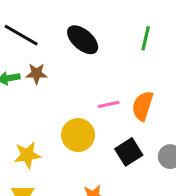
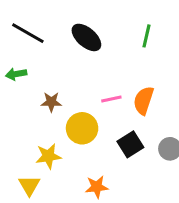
brown star: (37, 74) -> (51, 102), moved
yellow star: (27, 155) -> (48, 156), moved

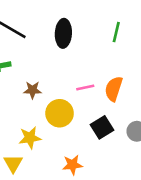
black ellipse: (86, 37) -> (63, 33), turned 52

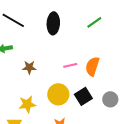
green line: (116, 32) -> (94, 22), turned 42
yellow circle: (60, 113) -> (58, 94), moved

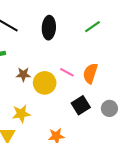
pink line: (70, 65) -> (67, 72), turned 40
yellow circle: (58, 94) -> (45, 83), moved

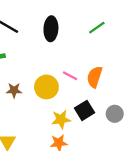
brown star: (23, 74) -> (14, 90), moved
yellow star: (21, 114) -> (61, 119), moved

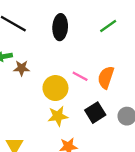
brown star: (14, 90) -> (22, 68), moved
yellow star: (61, 119) -> (58, 116), moved

